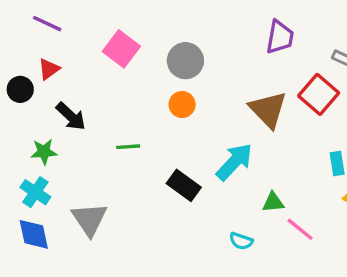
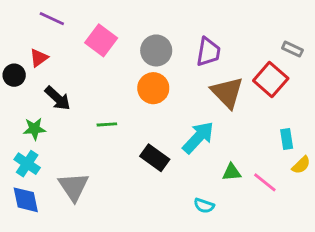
purple line: (47, 24) -> (52, 19), moved
purple trapezoid: (280, 37) -> (208, 52), moved
orange circle: (182, 105) -> (153, 88), size x1.4
pink line: (300, 229) -> (265, 182), moved

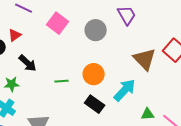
purple trapezoid: (208, 52) -> (127, 15), moved, turned -40
orange circle: (153, 88) -> (94, 74), moved

